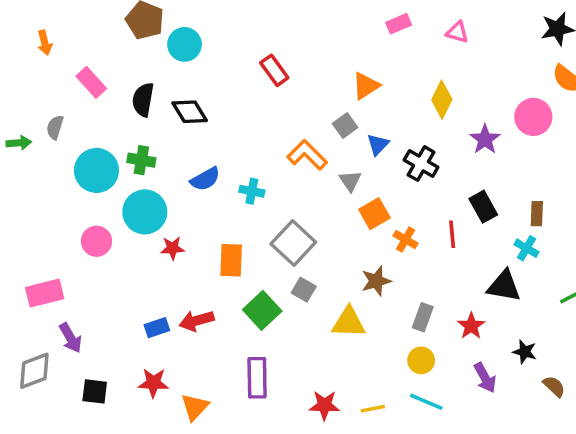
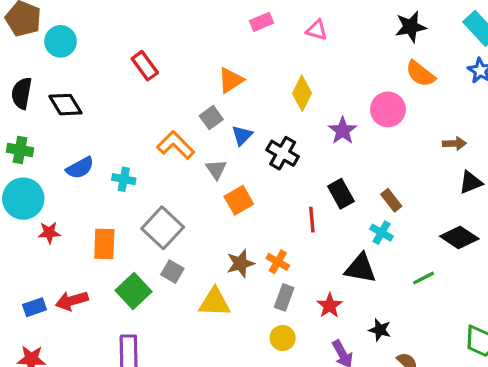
brown rectangle: (537, 214) -> (391, 200), turned -40
orange cross: (406, 240) -> (278, 262), moved

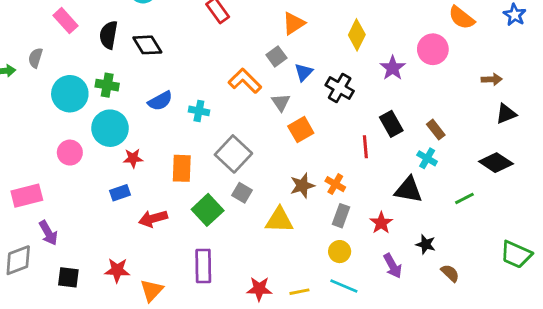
blue rectangle: (35, 307) -> (120, 193), moved

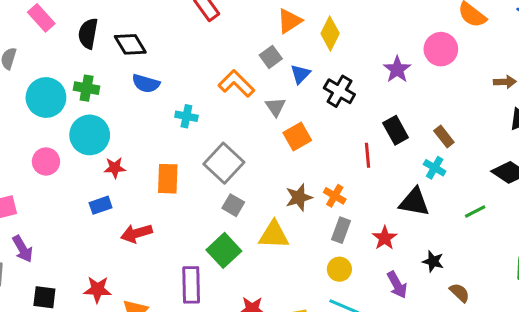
yellow diamond: (357, 35) -> (330, 34), moved
blue semicircle: (160, 101) -> (146, 83), moved, turned 45
green square: (208, 210) -> (224, 250), moved

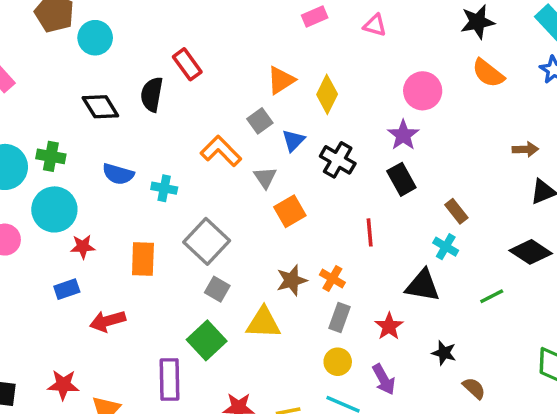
black semicircle: (88, 34) -> (152, 94), moved
pink circle: (441, 49) -> (423, 91), moved
blue semicircle: (146, 83) -> (118, 174), moved
black rectangle: (396, 130) -> (401, 179), moved
purple arrow: (397, 285) -> (384, 379), moved

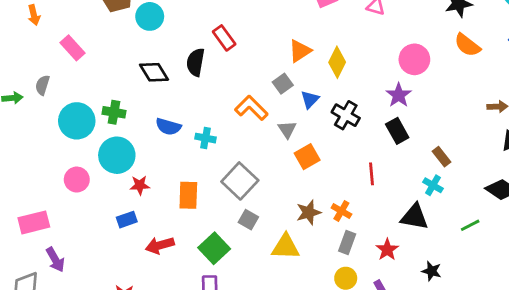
green square: (207, 340) -> (214, 248), moved

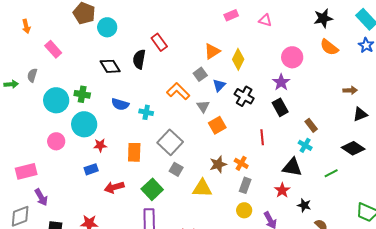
red star: (387, 250) -> (282, 190), moved

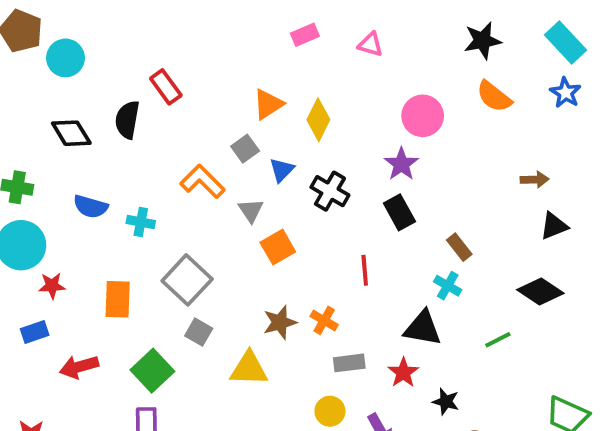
gray rectangle: (245, 185) -> (349, 363), moved, turned 63

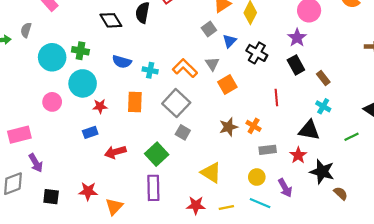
orange L-shape: (203, 181) -> (185, 68), moved
brown rectangle: (459, 247) -> (323, 78), moved
orange rectangle: (118, 299) -> (135, 102), moved
yellow triangle: (249, 369) -> (211, 173), moved, turned 30
black star: (446, 402) -> (322, 172), size x1.6

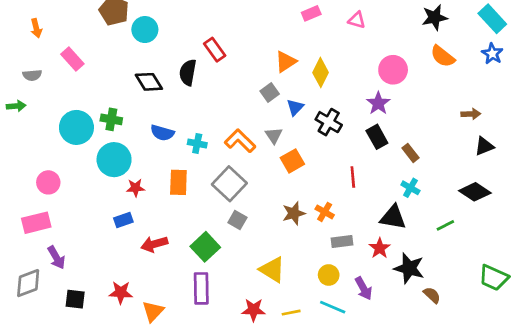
gray semicircle: (26, 30) -> (32, 75), moved, turned -112
pink circle: (52, 102) -> (48, 182), moved

